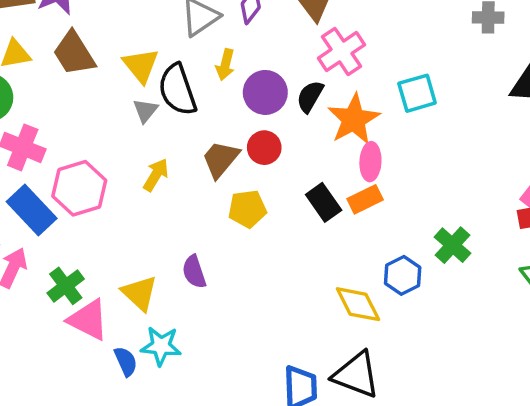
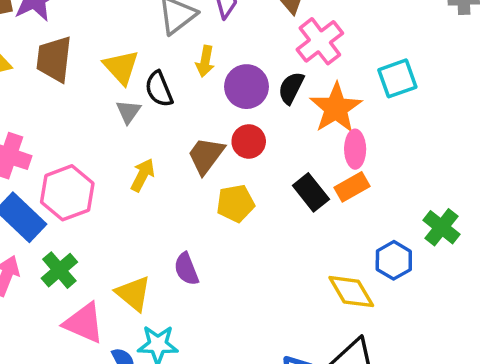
brown trapezoid: (74, 53) -> (54, 59), turned 42
black semicircle: (177, 90) -> (159, 89), size x0.7
green cross: (66, 286) -> (59, 270), moved

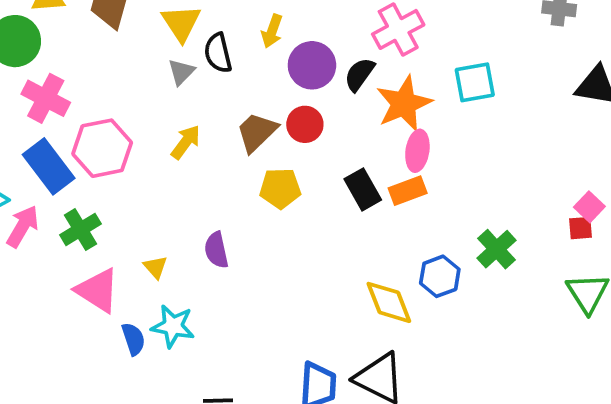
yellow triangle: (133, 293) -> (156, 267), size x0.6

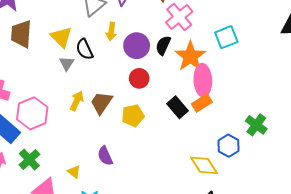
brown trapezoid: (257, 132) -> (101, 103), moved
pink ellipse: (417, 151) -> (203, 80), size x1.4

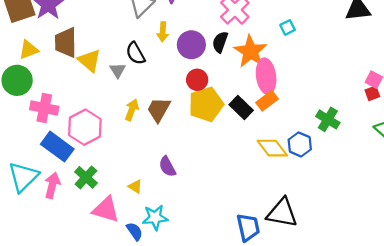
yellow triangle: (61, 37) -> (89, 61), moved
cyan square: (226, 37) -> (288, 27), size x0.6
yellow pentagon: (133, 116) -> (206, 104), moved, size x1.4
yellow diamond: (204, 165) -> (272, 148), moved

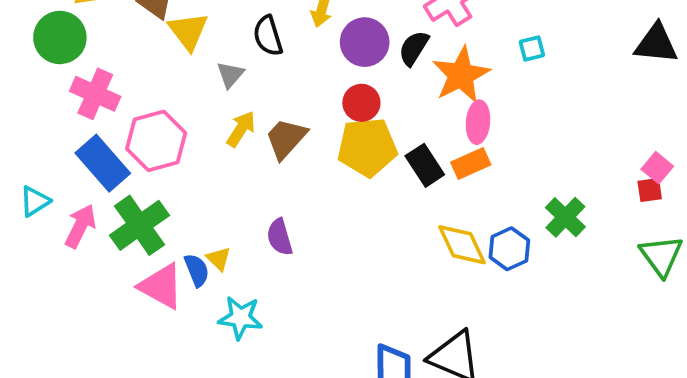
gray triangle: (118, 70) -> (230, 75), moved
pink ellipse: (266, 76) -> (478, 122), size x0.7
cyan triangle: (23, 177) -> (35, 201), size x0.6
green cross: (86, 177) -> (139, 225), size x1.4
blue semicircle: (135, 231) -> (197, 270), moved

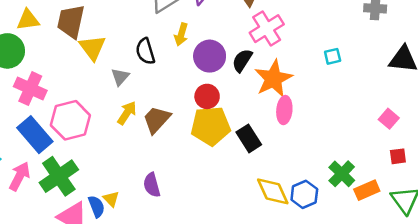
cyan square: (532, 49) -> (333, 56), moved
orange rectangle: (471, 163) -> (367, 190), moved
pink square: (657, 168) -> (389, 119), moved

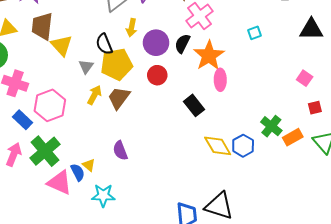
yellow pentagon: (211, 126) -> (117, 64), moved
blue rectangle: (35, 135) -> (22, 120), size x0.7

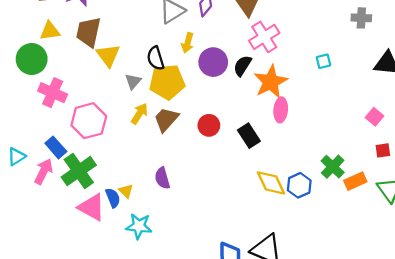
red circle: (157, 75) -> (209, 125), moved
blue rectangle: (22, 120) -> (56, 147), moved

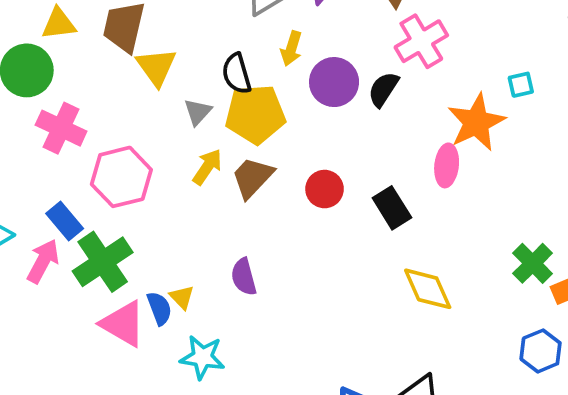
orange star: (271, 82) -> (476, 122), moved
blue hexagon: (299, 185) -> (541, 351), moved

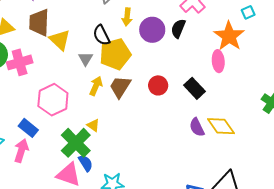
pink cross: (61, 128) -> (20, 62), moved, turned -30
green cross: (103, 262) -> (76, 143), moved
purple semicircle: (244, 277) -> (197, 127), moved
yellow triangle: (182, 297) -> (93, 125), moved

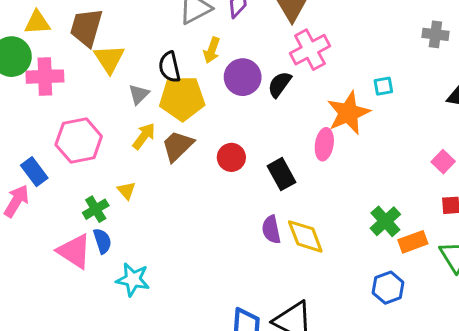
green cross: (76, 143) -> (96, 209), size x0.6

